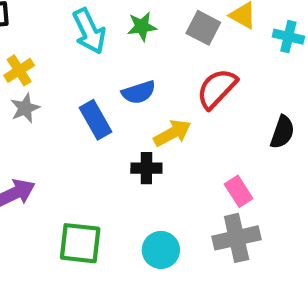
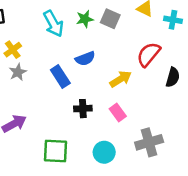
gray square: (203, 28) -> (110, 19), moved
red semicircle: (217, 89) -> (149, 54), moved
yellow arrow: (172, 133) -> (121, 79), moved
black cross: (146, 168) -> (83, 109), moved
pink rectangle: (239, 191) -> (118, 112), moved

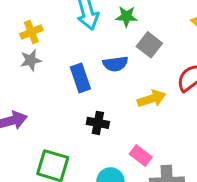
gray square: (110, 19) -> (149, 45), moved
pink rectangle: (118, 112) -> (141, 155), moved, turned -30

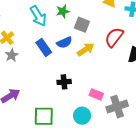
blue rectangle: (80, 78) -> (44, 47), moved
yellow arrow: (152, 99) -> (86, 49), moved

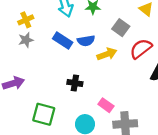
gray square: (82, 25) -> (121, 28), moved
blue rectangle: (44, 47) -> (63, 40), turned -36

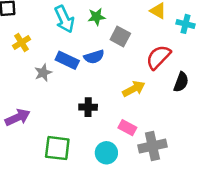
gray square: (121, 28) -> (120, 37), moved
gray star: (26, 40) -> (43, 73), moved
yellow arrow: (107, 54) -> (134, 89), moved

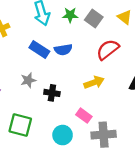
gray square: (120, 37) -> (94, 19), moved
red semicircle: (158, 57) -> (108, 50), moved
gray star: (43, 73) -> (28, 80), moved

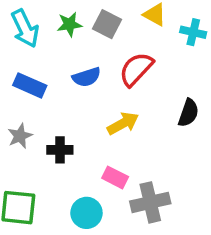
blue semicircle: (63, 50) -> (87, 77), moved

